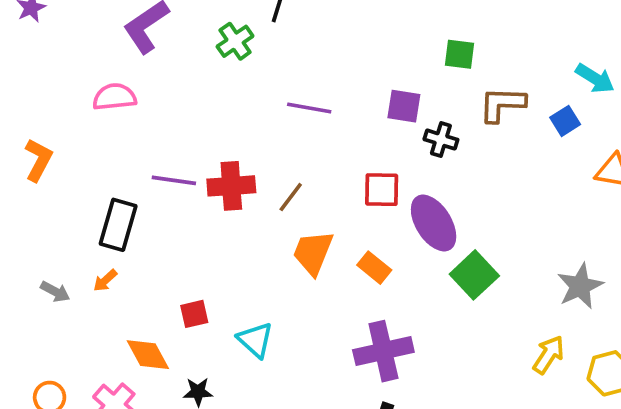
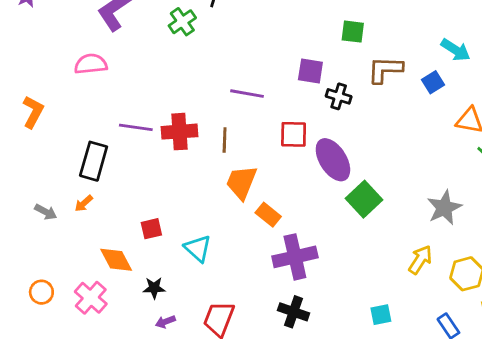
purple line: (309, 108) -> (247, 94), moved
brown line: (291, 197) -> (225, 140), turned -35
orange rectangle: (374, 268) -> (268, 215), moved

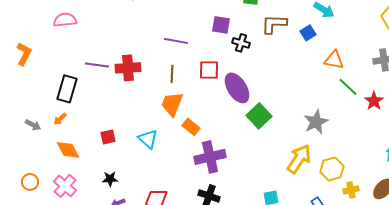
brown line: (225, 140) -> (172, 74), moved
cyan triangle: (198, 248) -> (148, 139), moved
orange diamond: (116, 260) -> (68, 150), moved
yellow arrow: (420, 260) -> (299, 159), size x1.4

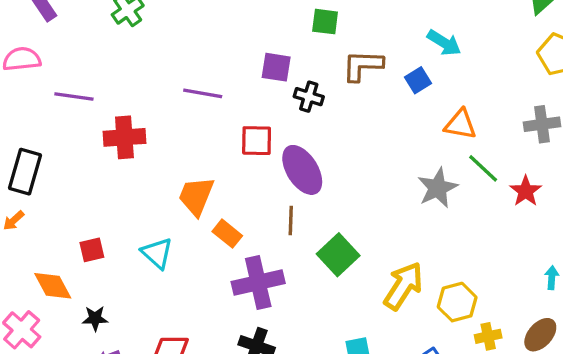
purple line: (97, 65) -> (74, 97), moved
brown line: (172, 74) -> (291, 221), moved
green square: (259, 116) -> (338, 255), moved
gray star: (316, 122) -> (438, 188), moved
orange diamond: (68, 150) -> (53, 286), moved

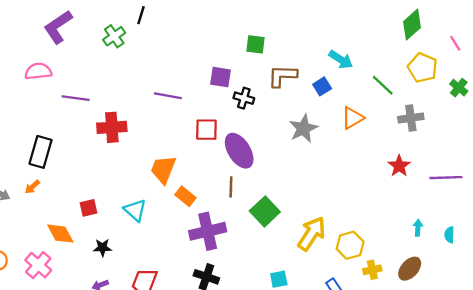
orange triangle: (460, 124) -> (352, 118), turned -40
green line: (483, 168) -> (383, 85), moved
gray star: (438, 188) -> (303, 128), moved
black star: (95, 318) -> (102, 248), moved

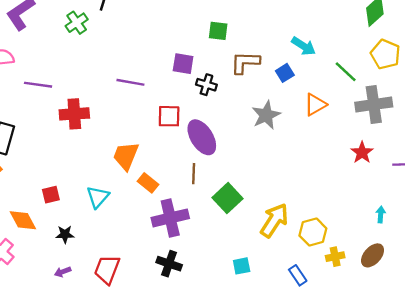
gray cross: (411, 118) -> (374, 105), size x1.4
cyan triangle: (135, 210) -> (98, 197), turned 30

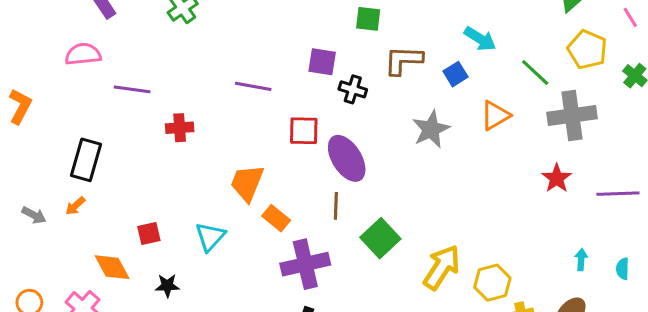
red cross: (74, 114) -> (180, 128), size x0.7

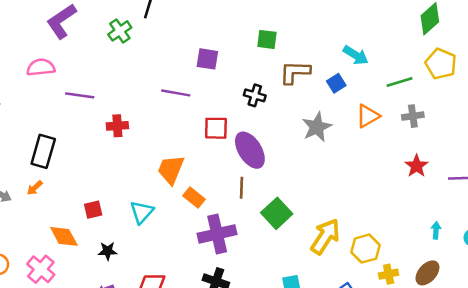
purple square: (322, 62) -> (207, 59), moved
green line: (535, 73) -> (399, 82), turned -60
gray cross: (572, 115) -> (413, 116), moved, size x0.6

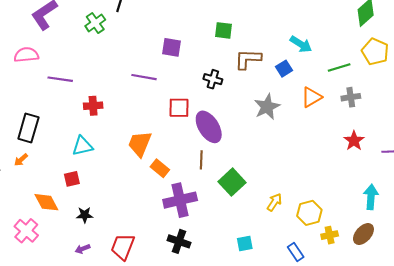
cyan triangle: (142, 212) -> (82, 146), moved, turned 35
cyan arrow: (436, 230) -> (371, 197), size x1.6
yellow arrow: (325, 236) -> (274, 202), size x0.6

